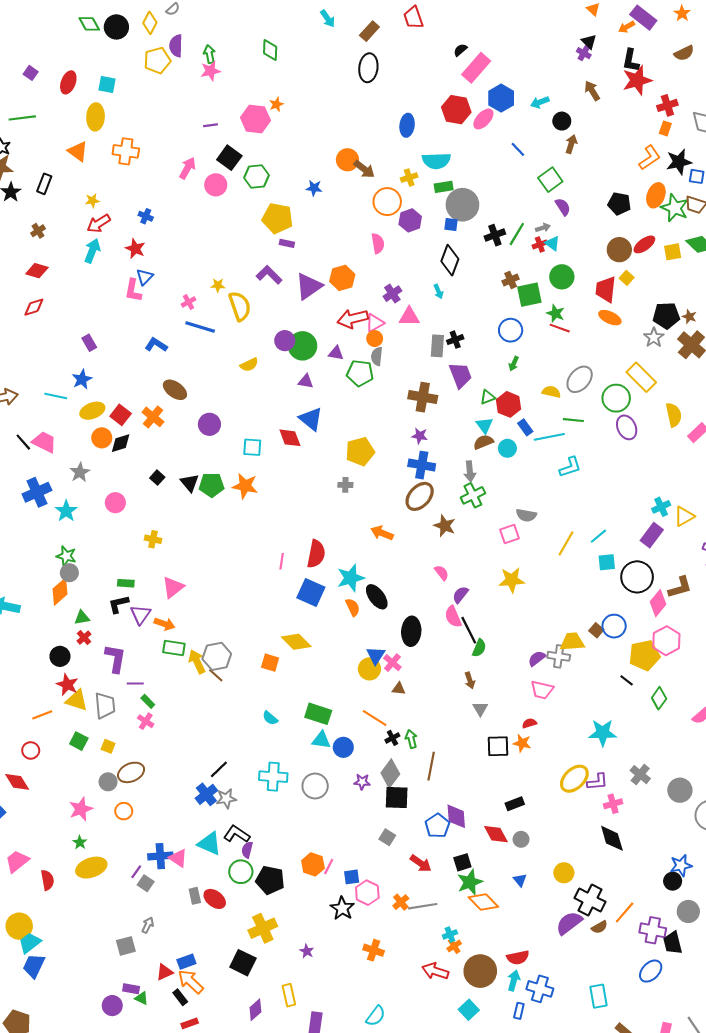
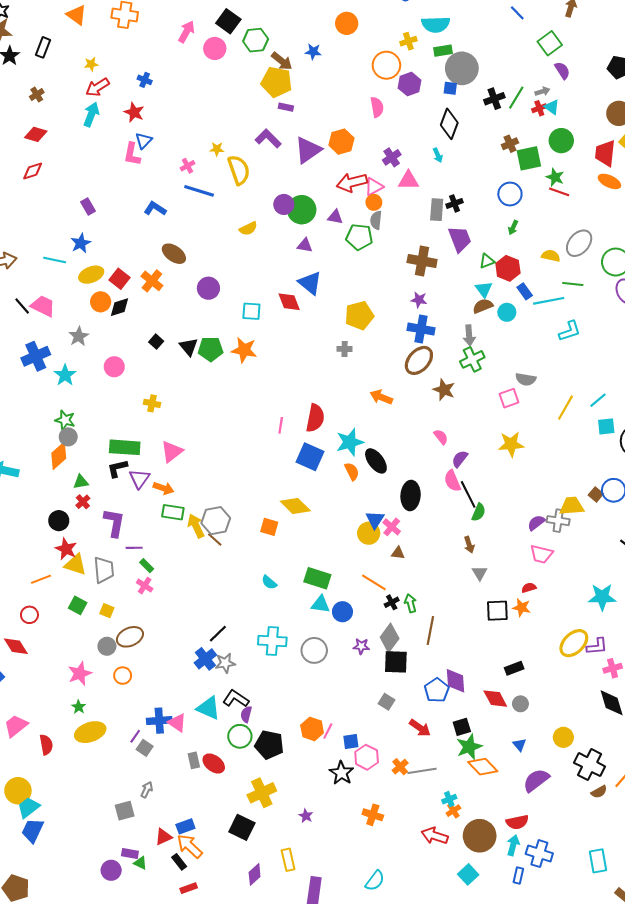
brown arrow: (364, 169) -> (282, 61), moved
green rectangle: (126, 583) -> (125, 447), size x1.8
purple semicircle: (569, 923) -> (536, 780), moved

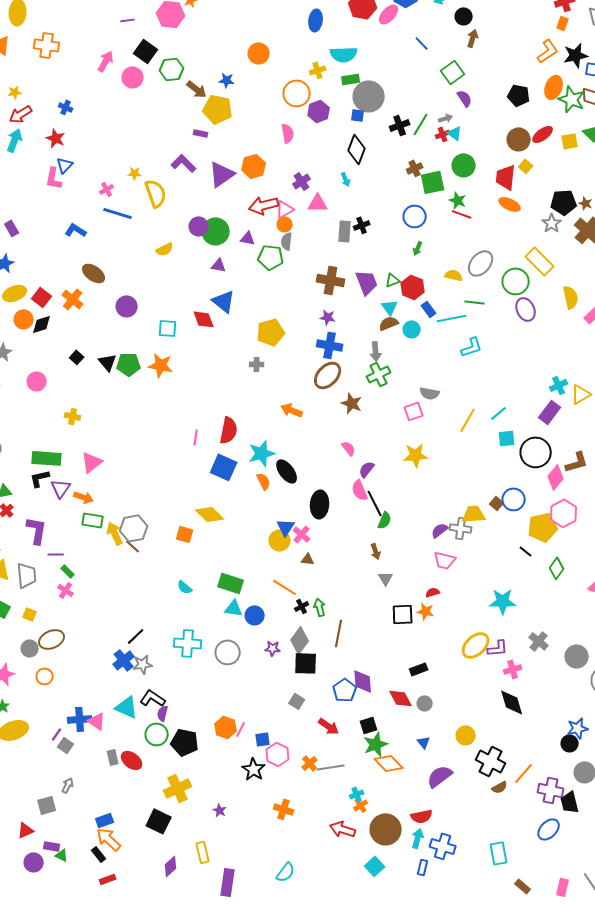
yellow pentagon: (277, 82) -> (218, 109), moved
purple trapezoid: (460, 239) -> (367, 282), moved
red triangle: (163, 837) -> (26, 830), moved

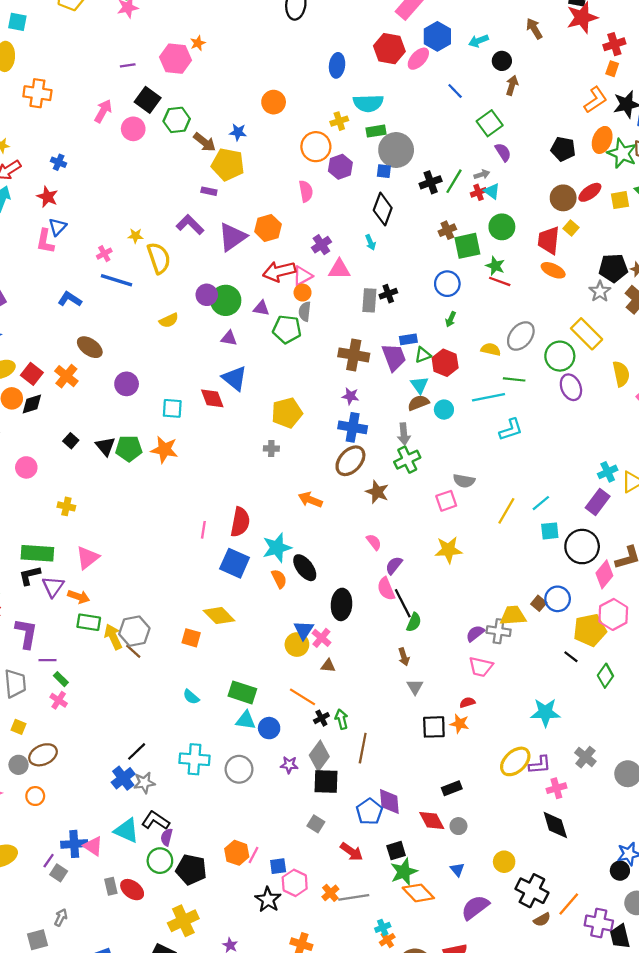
blue rectangle: (429, 309) -> (408, 339), moved, turned -63

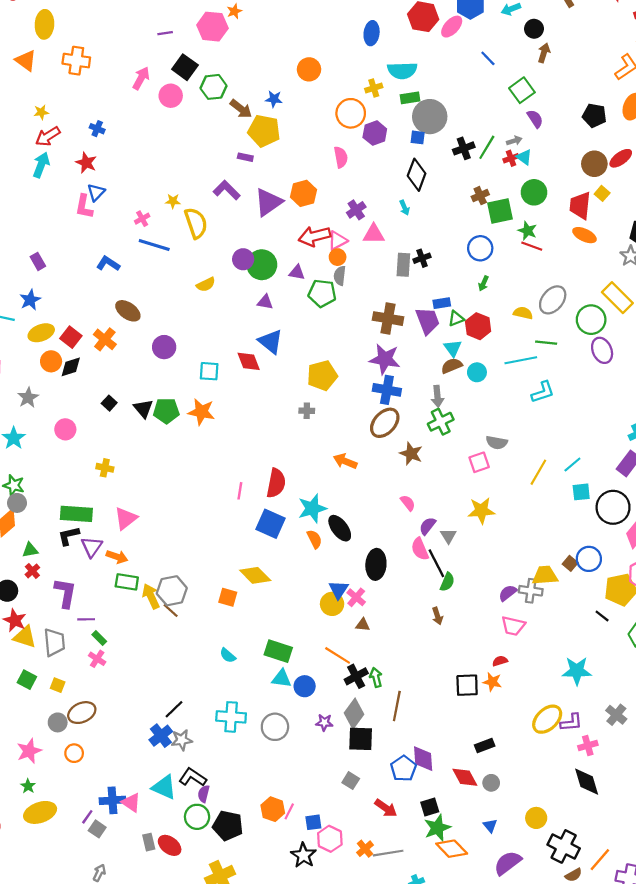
purple star: (350, 396) -> (385, 359), size x1.8
gray triangle: (415, 687) -> (448, 536), moved
black cross: (321, 718) -> (356, 676), size x1.5

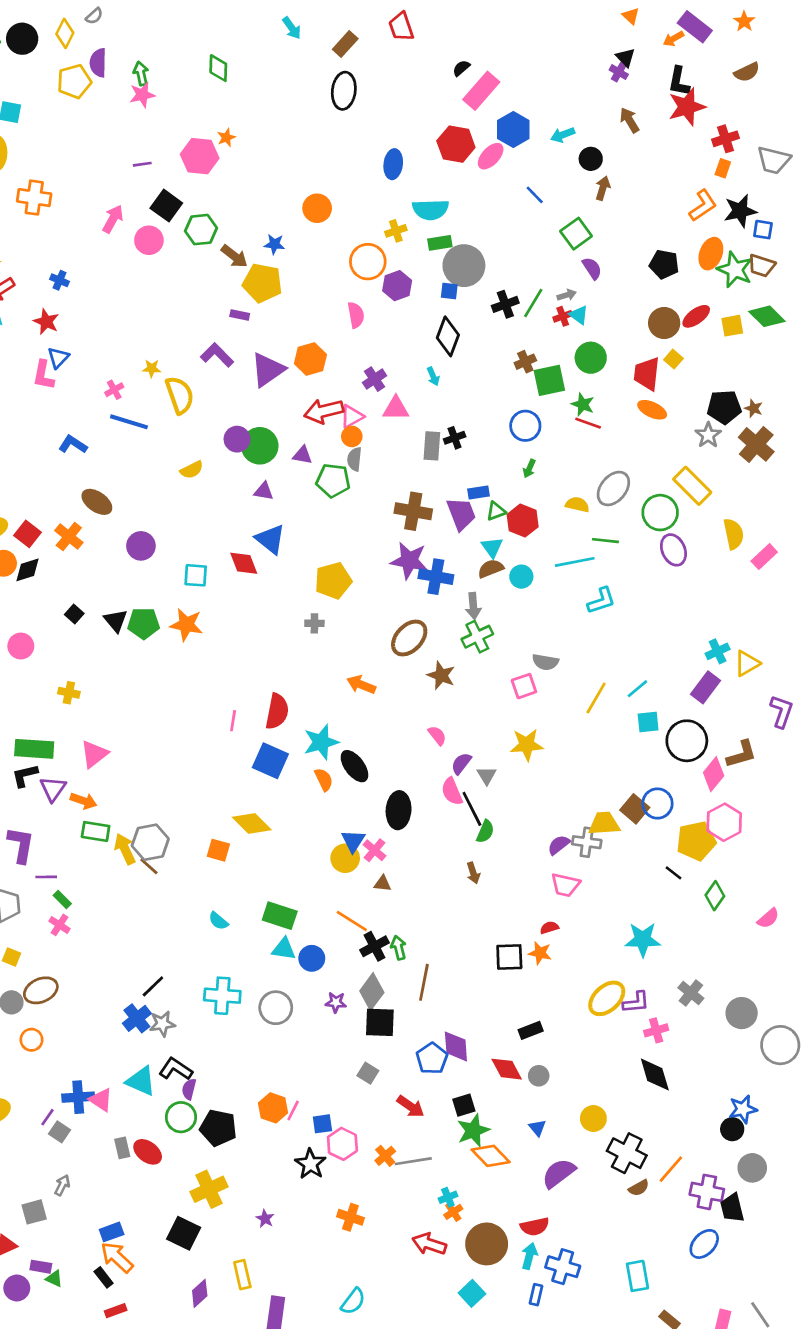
blue cross: (387, 390) -> (436, 577), moved
brown square: (570, 563) -> (635, 809), size x1.5

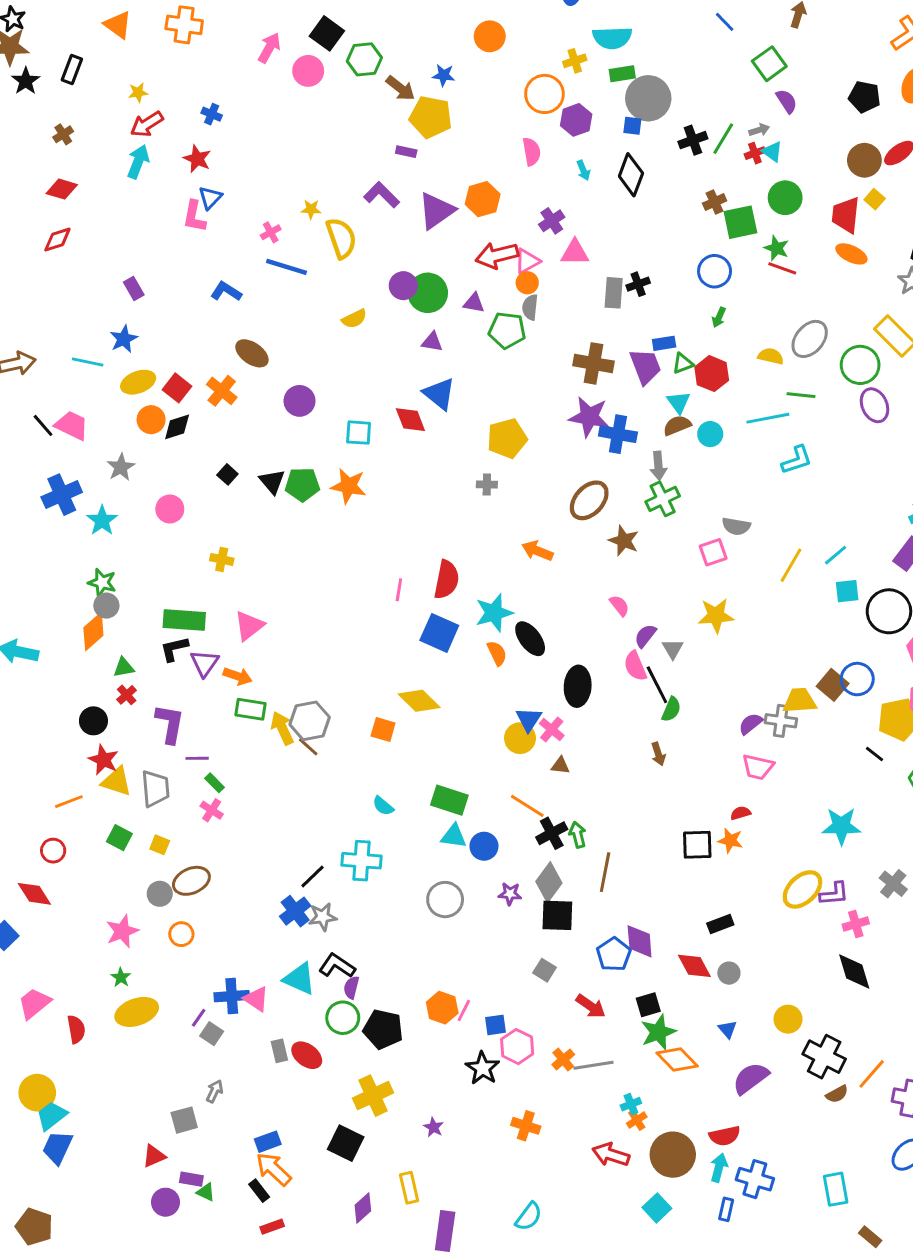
cyan arrow: (433, 376) -> (583, 170), moved
cyan cross: (222, 996) -> (361, 861), moved

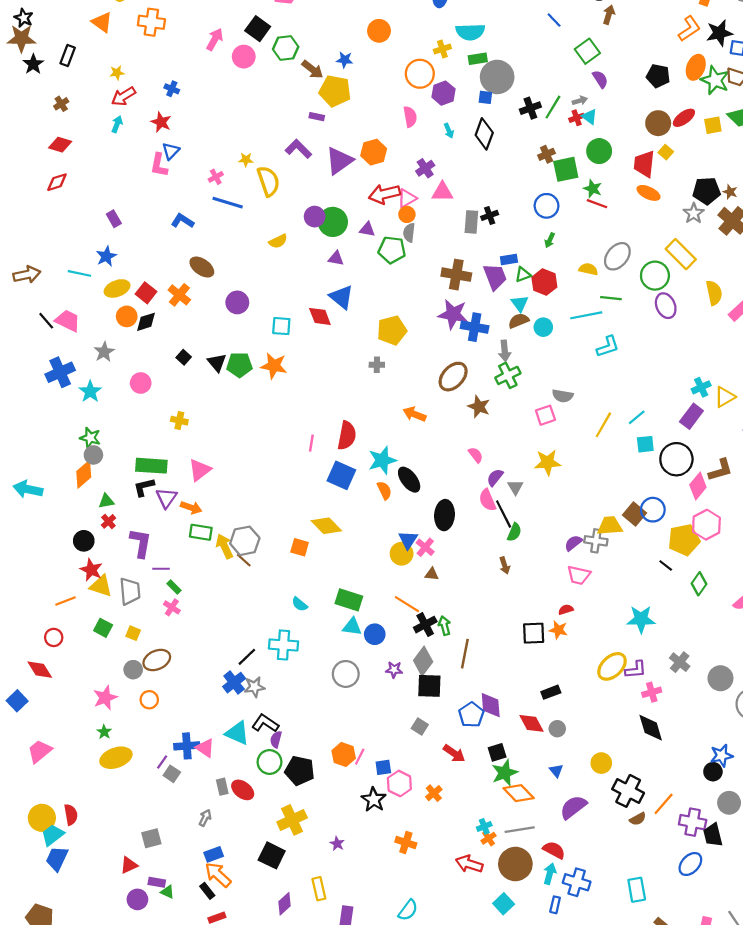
cyan arrow: (138, 162) -> (117, 124), size x0.7
red semicircle: (76, 1029) -> (71, 815), moved
gray line: (593, 1065) -> (520, 830), moved
gray arrow: (214, 1091) -> (205, 818), moved
red semicircle: (725, 1136) -> (554, 850), turned -140

